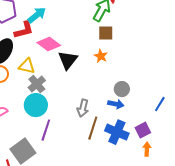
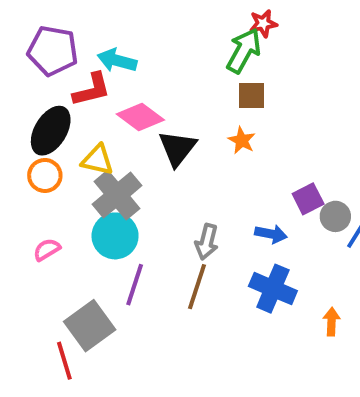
cyan arrow: (37, 15) -> (117, 60), turned -126
gray cross: (37, 84) -> (117, 195), size x1.4
gray circle: (122, 89) -> (335, 216), moved
brown line: (93, 128) -> (197, 287), moved
purple square: (143, 130) -> (308, 199), moved

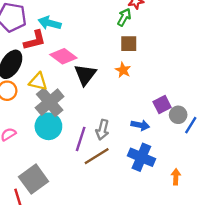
green arrow: (244, 51) -> (124, 17), size x0.7
purple line: (135, 285) -> (81, 139), moved
brown line: (197, 287) -> (97, 156), turned 40

